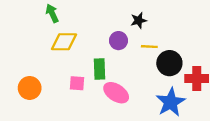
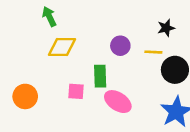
black star: (139, 20) -> (166, 28), moved

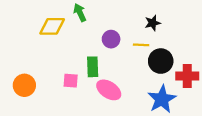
green arrow: (49, 17) -> (80, 13), moved
yellow diamond: (62, 47) -> (52, 26), moved

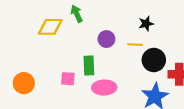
pink ellipse: (109, 90) -> (104, 88), turned -35

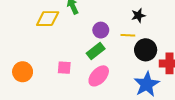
green rectangle: (89, 65) -> (96, 51), moved, turned 54
pink ellipse: (104, 88) -> (99, 76), turned -45

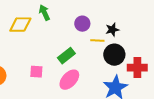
black star: (138, 15) -> (112, 30), moved
purple circle: (101, 30) -> (82, 24), moved

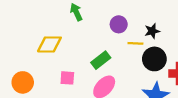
yellow diamond: (20, 25) -> (49, 44), moved

